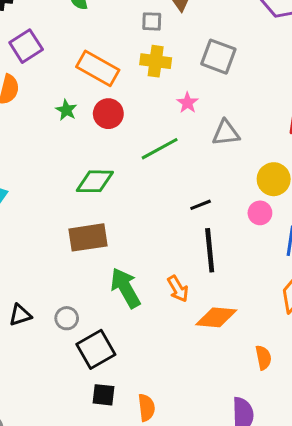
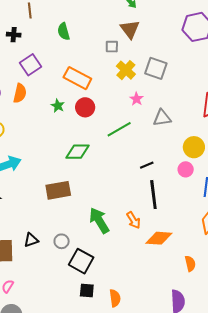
yellow cross: (156, 61) -> (126, 70), moved, turned 36
brown rectangle: (88, 237) -> (58, 190), moved
black square: (96, 349) -> (81, 261), turned -30

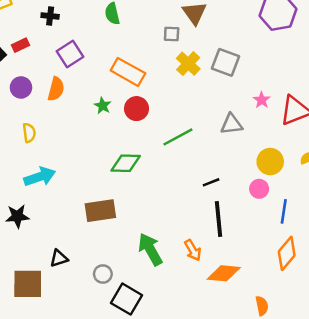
pink star: (137, 99) -> (262, 100), moved
black triangle: (31, 240) -> (59, 258), moved

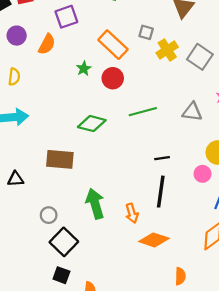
gray square: (172, 34) -> (146, 32), moved
black triangle: (59, 258) -> (16, 179), moved

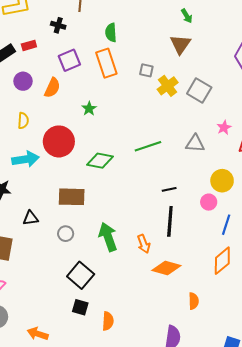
orange rectangle: (113, 45) -> (106, 63), moved, turned 32
red circle: (113, 78) -> (59, 141), moved, size x1.5
gray circle: (49, 215) -> (66, 234), moved

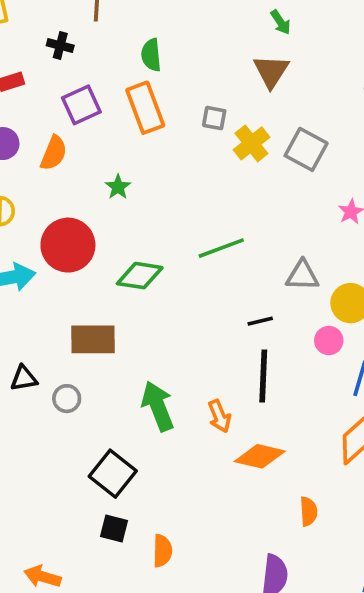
gray triangle: (195, 143) -> (302, 275), moved
gray circle: (66, 234) -> (67, 399), moved

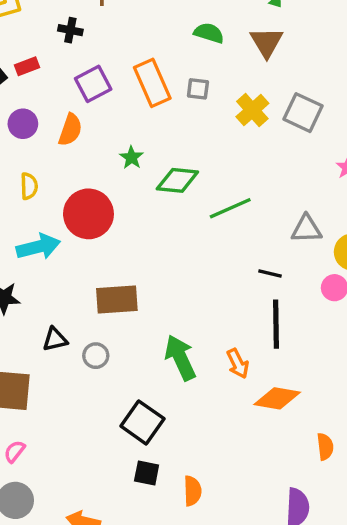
green semicircle: (151, 55) -> (209, 33), moved, turned 116
gray square: (214, 118) -> (198, 89), moved
green diamond: (140, 276) -> (177, 180), moved
black line: (260, 321) -> (270, 274), turned 30

